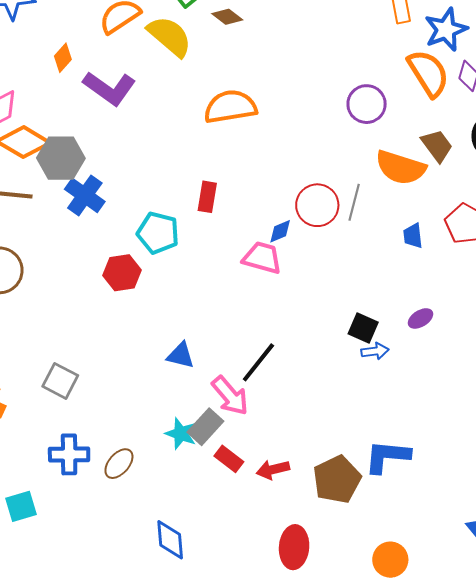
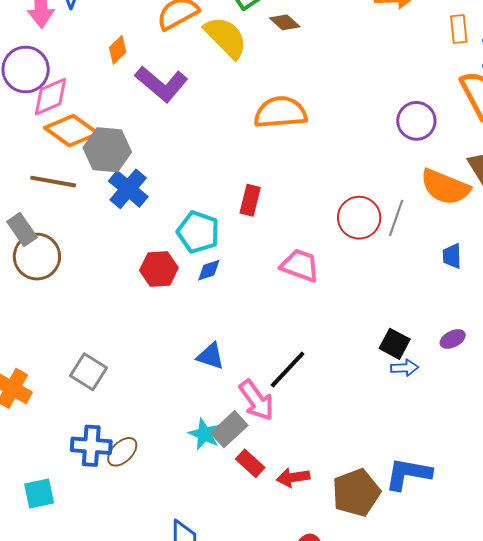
blue diamond: (280, 231) -> (209, 270), moved
brown ellipse: (119, 464) -> (122, 452), moved

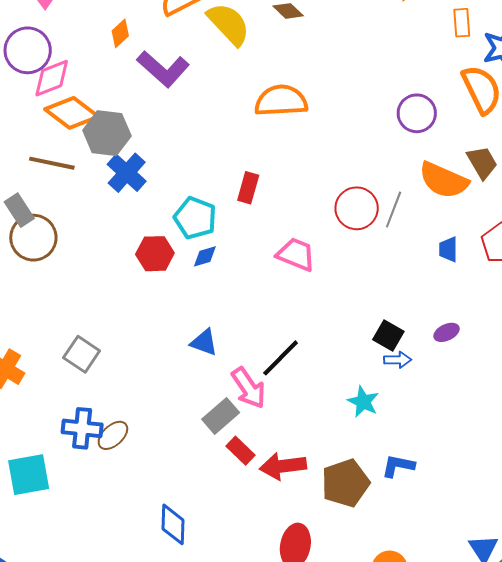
cyan star: (204, 434) -> (363, 402), moved
blue L-shape: (408, 474) -> (398, 466), size x0.7
red arrow: (293, 477) -> (283, 466), size x1.4
cyan square: (39, 494) -> (29, 475), size x1.4

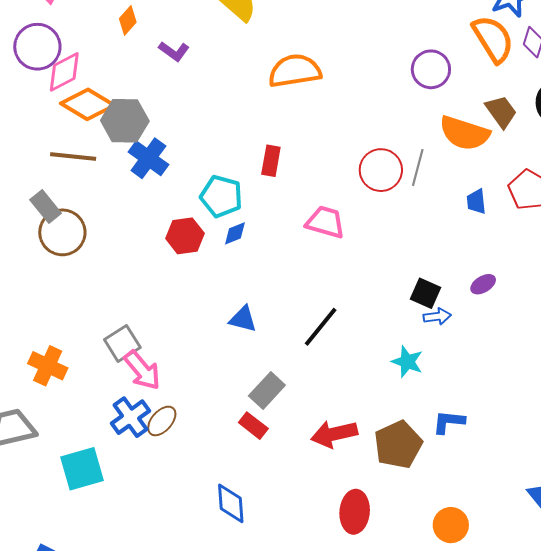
purple L-shape: (163, 69) -> (174, 51), size x0.6
gray square: (82, 354) -> (122, 344), turned 30
pink arrow: (249, 388) -> (142, 370), moved
blue cross: (82, 428) -> (130, 417), turned -36
red rectangle: (240, 451) -> (253, 426), moved

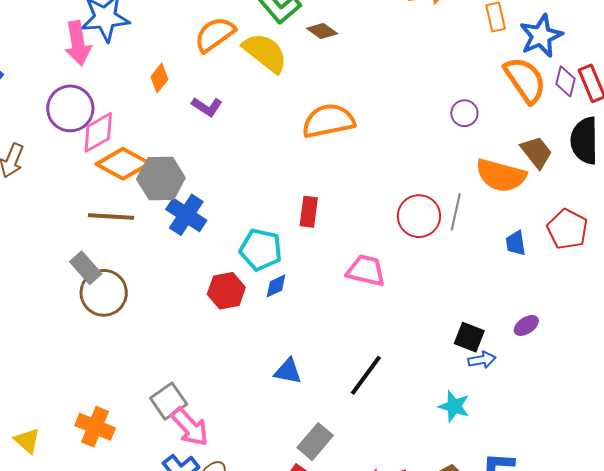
purple circle: (431, 69) -> (464, 113), size x0.7

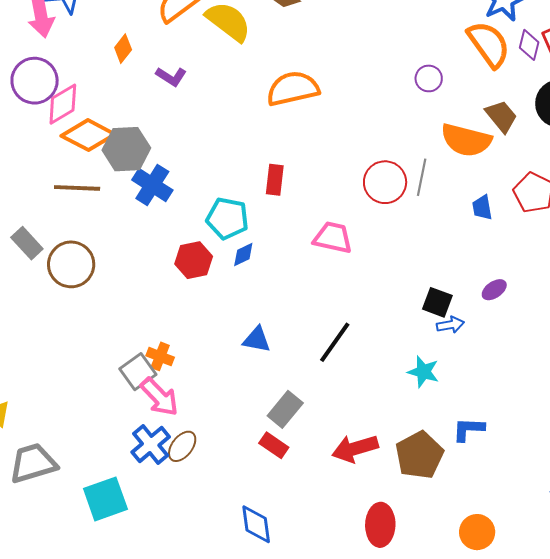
gray rectangle: (86, 268) -> (27, 243), moved
orange cross: (95, 427) -> (160, 356), moved, size x0.7

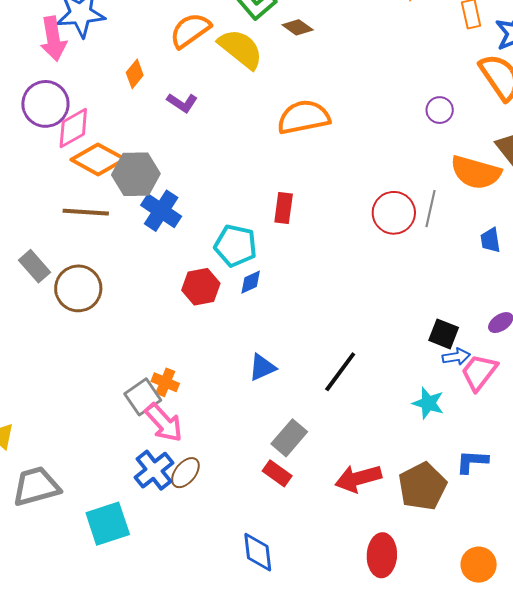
pink trapezoid: (333, 238) -> (479, 372), moved, turned -66
blue triangle: (257, 340) -> (262, 367), turned -36

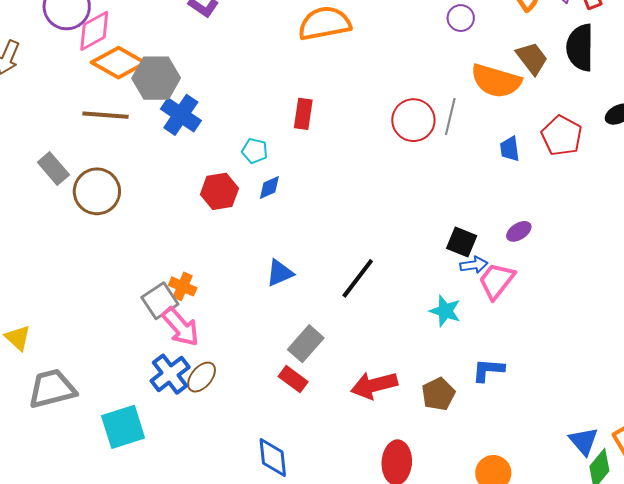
cyan pentagon: (235, 246) -> (255, 151), size x0.6
brown pentagon: (422, 486) -> (438, 394), size x0.7

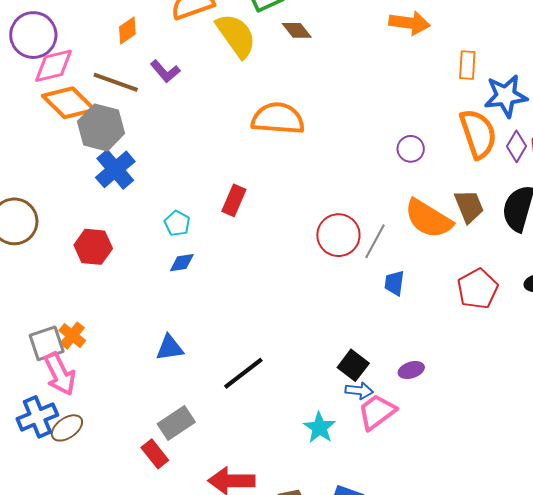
brown line: (106, 115) -> (116, 82), moved
blue trapezoid: (510, 149) -> (394, 283), moved
red hexagon: (219, 191) -> (93, 247), moved

